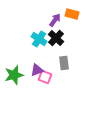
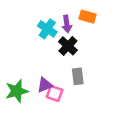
purple arrow: (55, 20) -> (67, 24), turned 136
cyan cross: (39, 39) -> (47, 29), moved

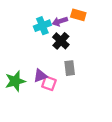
purple arrow: (67, 24) -> (60, 21), turned 80
cyan cross: (47, 29) -> (42, 26), turned 35

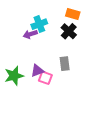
purple arrow: (60, 21) -> (30, 34), moved
black cross: (61, 41) -> (69, 31), moved

